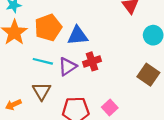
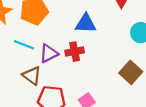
blue triangle: (78, 36) -> (86, 23), moved
brown triangle: (42, 91) -> (32, 76), moved, turned -30

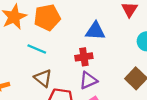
purple triangle: (49, 53) -> (88, 80), moved

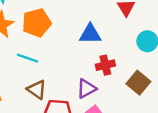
red cross: (84, 57) -> (105, 65), moved

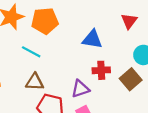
brown square: (138, 83) -> (131, 79), moved
brown triangle: (37, 89) -> (35, 82), turned -42

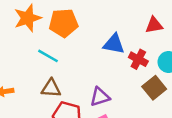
red triangle: (129, 21) -> (154, 25), turned 42
red cross: (101, 70) -> (138, 59), moved, turned 30

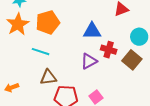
red cross: (138, 59) -> (109, 50), moved
purple triangle: (100, 97) -> (89, 61), moved

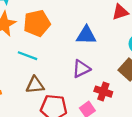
red cross: (109, 50) -> (103, 92), moved

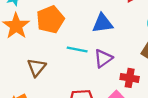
cyan line: (28, 56) -> (77, 49), moved
brown triangle: (35, 85) -> (36, 67), moved, turned -36

